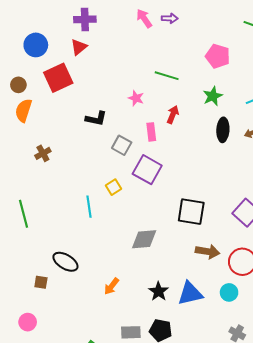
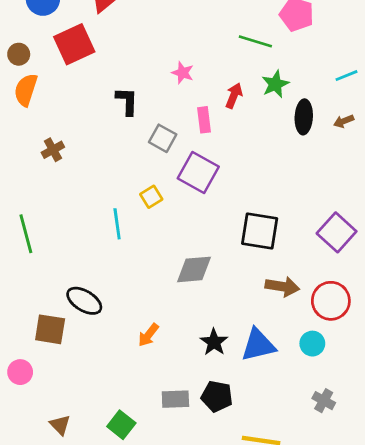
green line: (167, 76) -> (255, 41), moved
green star: (213, 96) -> (275, 84), moved
black L-shape: (96, 119) -> (127, 101), turned -100
brown square: (41, 282) -> (50, 329), size x1.6
pink circle: (28, 322) -> (20, 372), moved

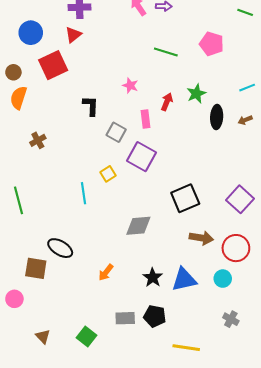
green line: (255, 41) -> (166, 52), moved
black square: (260, 231) -> (185, 198), turned -32

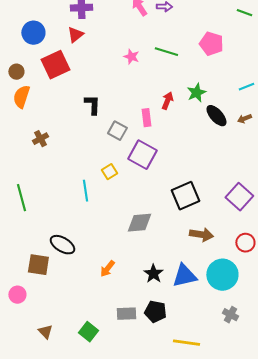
pink star: (130, 85) -> (131, 57), moved
black ellipse: (217, 117) -> (216, 116), turned -45
red circle: (236, 248) -> (245, 243), moved, size x0.7
cyan circle: (223, 279) -> (222, 275), size x1.8

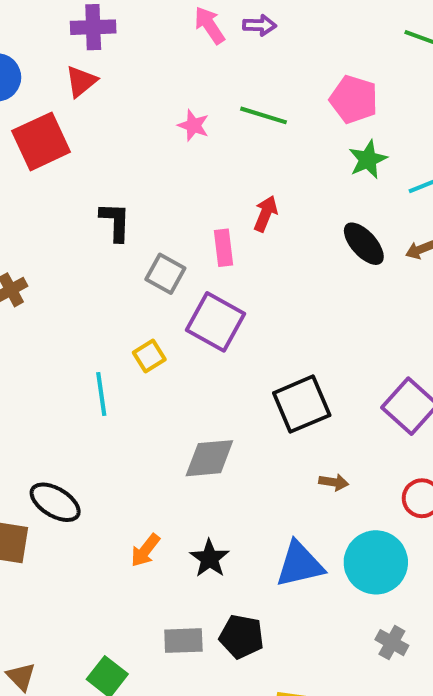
green star: (196, 93) -> (368, 160), moved
brown arrow: (201, 235) -> (334, 482), size x0.6
black star: (153, 274) -> (209, 558), moved

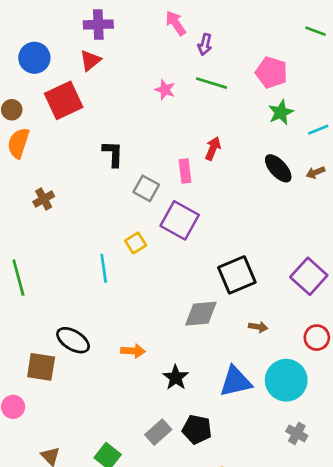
purple arrow: (260, 25) -> (205, 44), moved, turned 102
gray diamond: (209, 458) -> (201, 314), moved
orange arrow: (145, 550) -> (133, 351), moved, turned -125
gray rectangle: (183, 641) -> (158, 432), turned -40

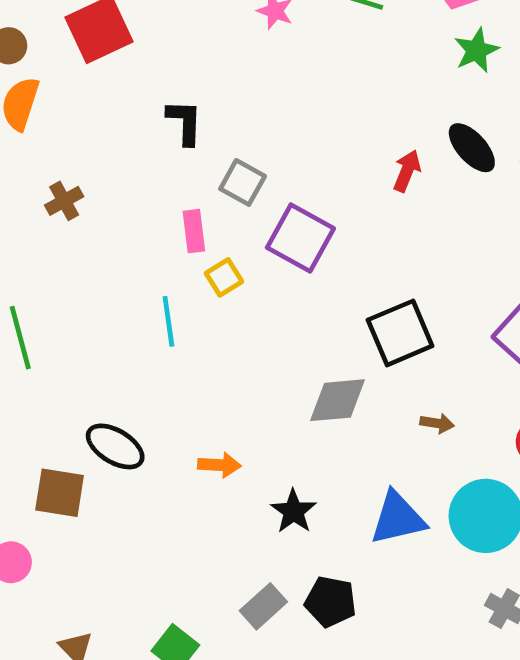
red arrow: (213, 148) -> (407, 171), moved
pink rectangle: (185, 171) -> (194, 231), moved

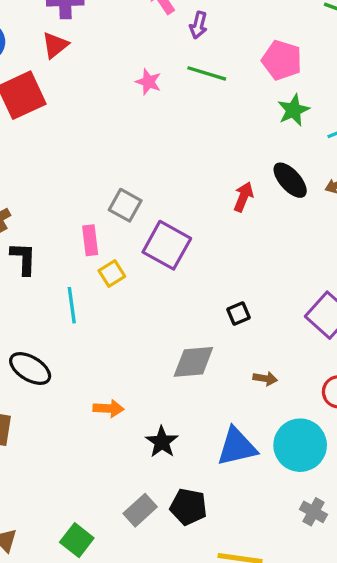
black L-shape: (185, 122) -> (23, 258), moved
black square: (400, 333) -> (238, 314), size x0.5
black ellipse: (115, 446) -> (30, 369), moved

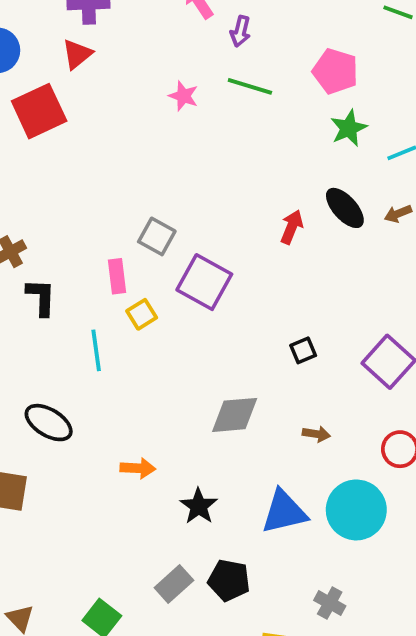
black square: (238, 314) -> (303, 350), moved
gray cross: (313, 512) -> (330, 603), moved

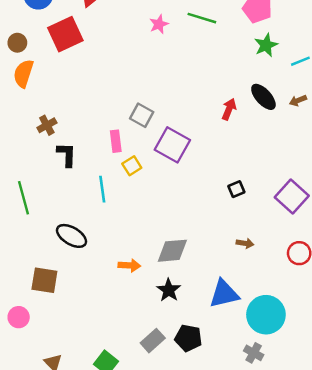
pink star: (183, 96) -> (159, 24), turned 30
gray diamond: (235, 415) -> (172, 251), moved
cyan circle: (356, 510) -> (266, 315), moved

